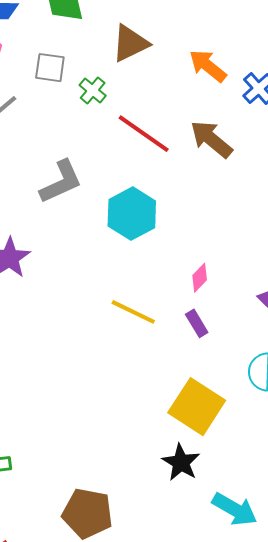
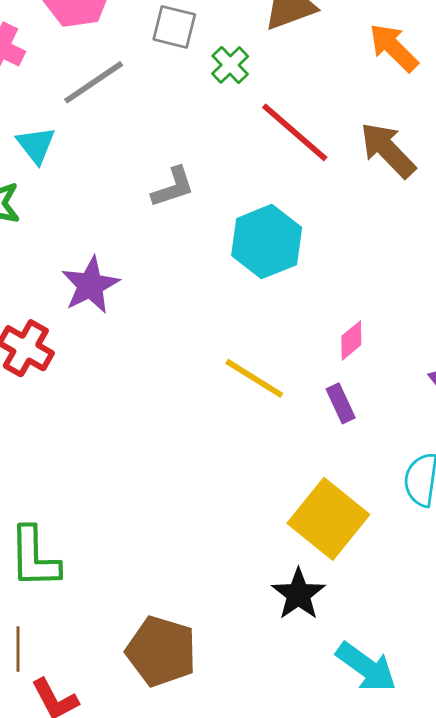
gray L-shape: (61, 182) -> (173, 187), size x0.7

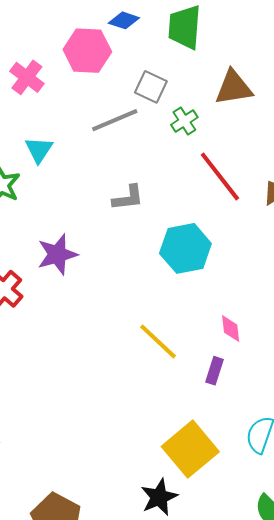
gray line: (94, 82) -> (115, 120), moved
pink diamond: (351, 340) -> (231, 329), turned -68
purple rectangle: (341, 403) -> (214, 371), turned 32

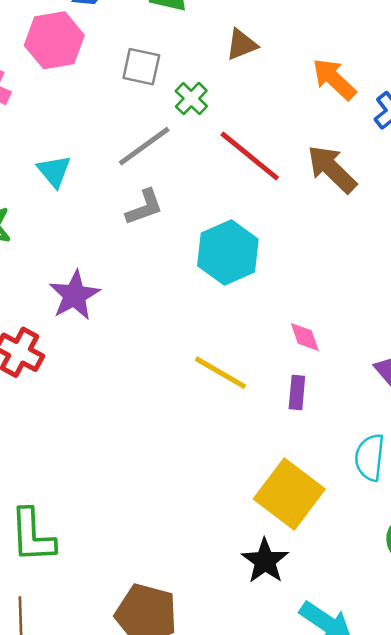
brown triangle: (234, 88) -> (242, 45), size x0.7
gray line: (115, 120) -> (144, 146), moved
cyan triangle: (39, 150) -> (54, 171), moved

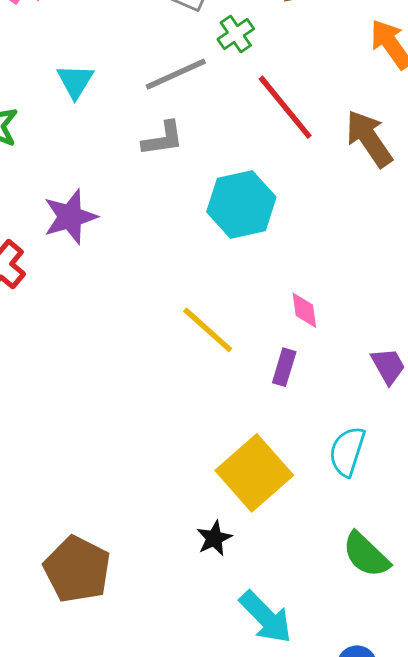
black star: (265, 561) -> (214, 538), size x0.7

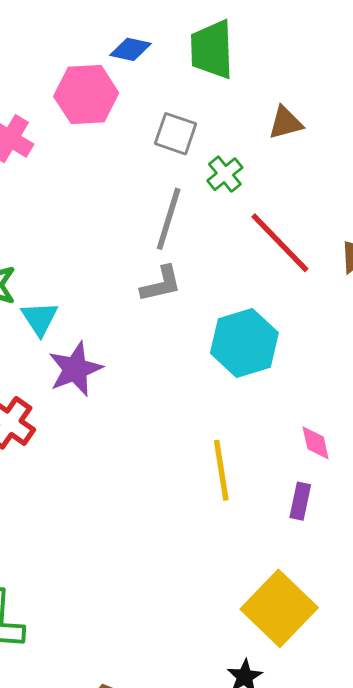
gray line: (176, 74) -> (169, 219), turned -44
cyan triangle: (75, 81) -> (40, 318), moved
yellow line: (208, 330) -> (221, 470), turned 44

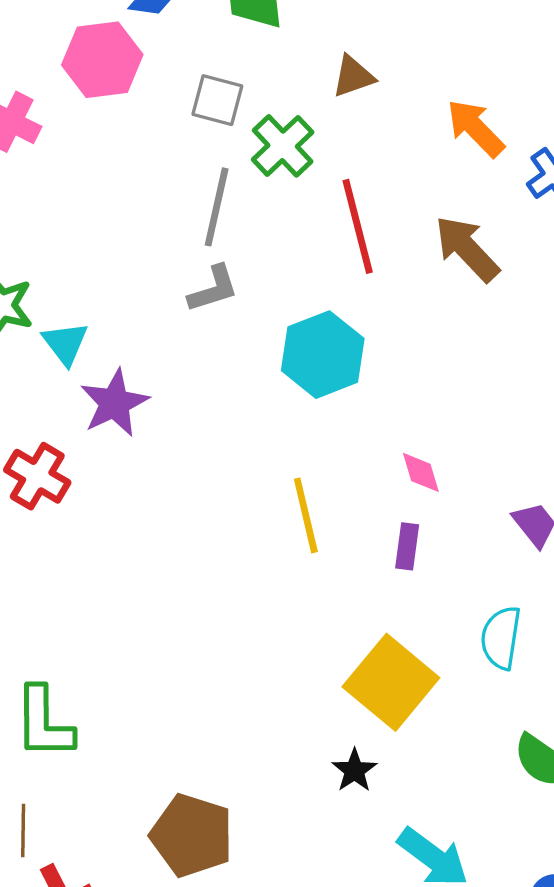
green cross: (225, 174) -> (283, 146), size x1.4
red line: (280, 243) -> (358, 226), turned 34

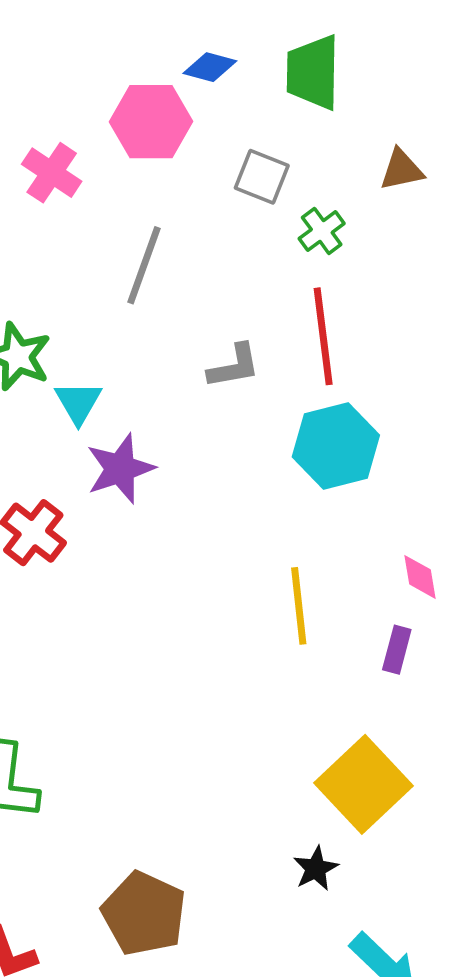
green cross: (283, 146) -> (322, 231), size x0.7
gray line: (217, 207) -> (144, 265), moved
red line: (358, 226) -> (323, 336), moved

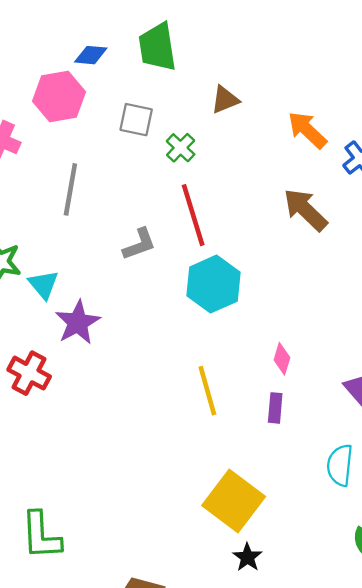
pink diamond: (420, 577) -> (282, 359), turned 36
yellow square: (363, 784) -> (234, 501), moved

